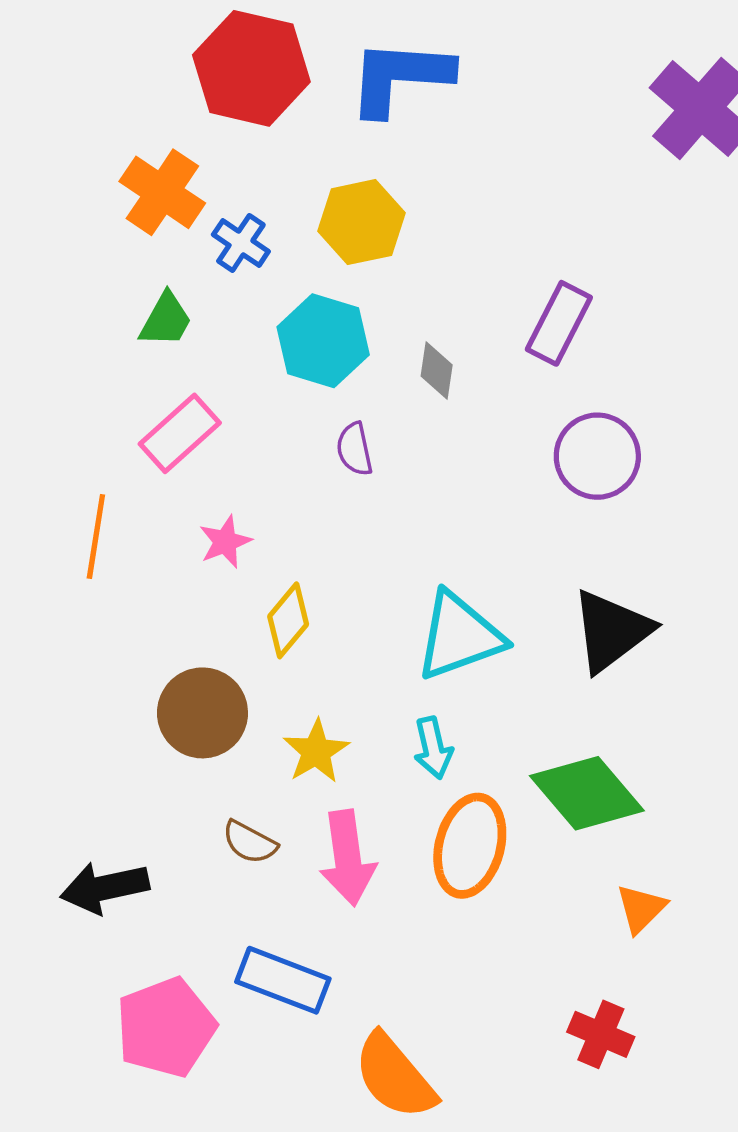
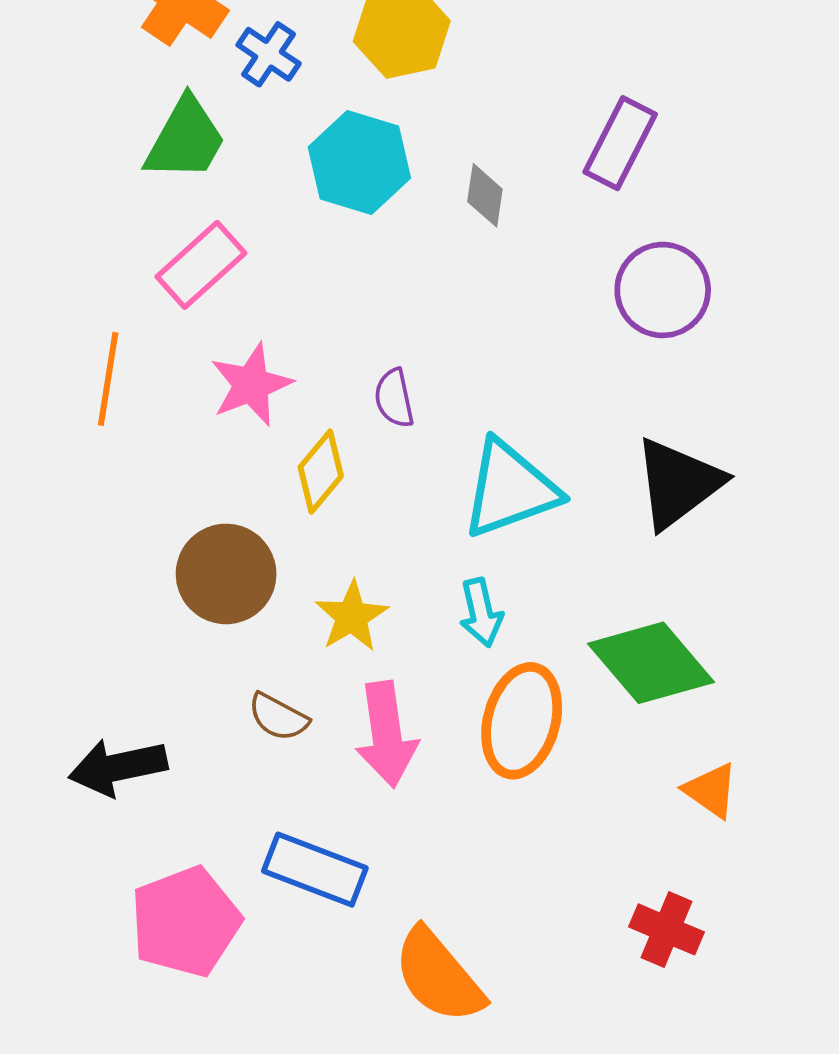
green trapezoid: (166, 320) -> (185, 139), size x1.4
purple semicircle: (354, 449) -> (394, 398), moved
pink star: (225, 542) -> (251, 385), size x1.4
orange triangle: (641, 909) -> (711, 790), turned -40

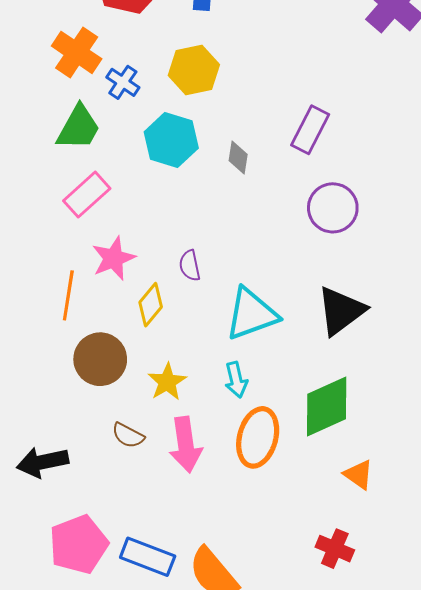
orange line: (108, 379) -> (68, 295), moved
green diamond: (651, 663) -> (327, 407), turned -74
blue rectangle: (315, 870) -> (148, 557), moved

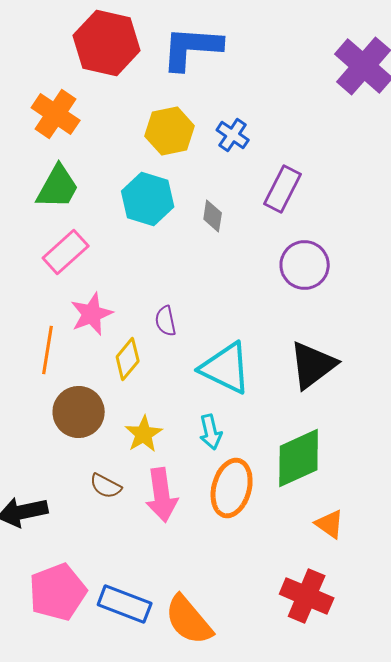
blue cross: (123, 82) -> (233, 135), moved
cyan triangle: (251, 314) -> (226, 368), turned 46
red cross: (335, 549) -> (307, 596), size x1.4

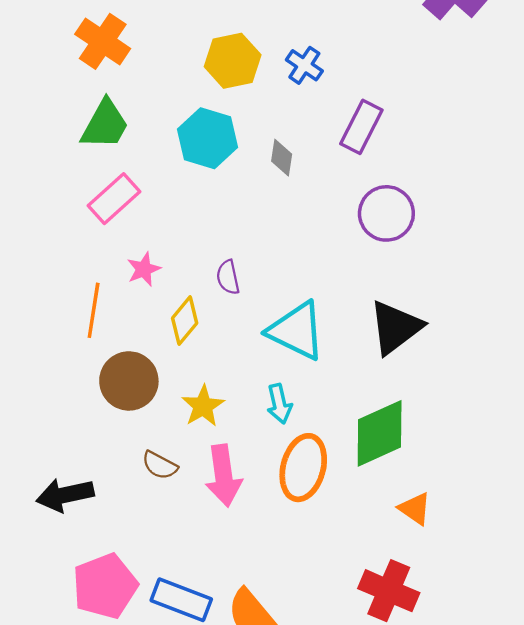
pink star: (92, 314) -> (144, 269), size x0.7

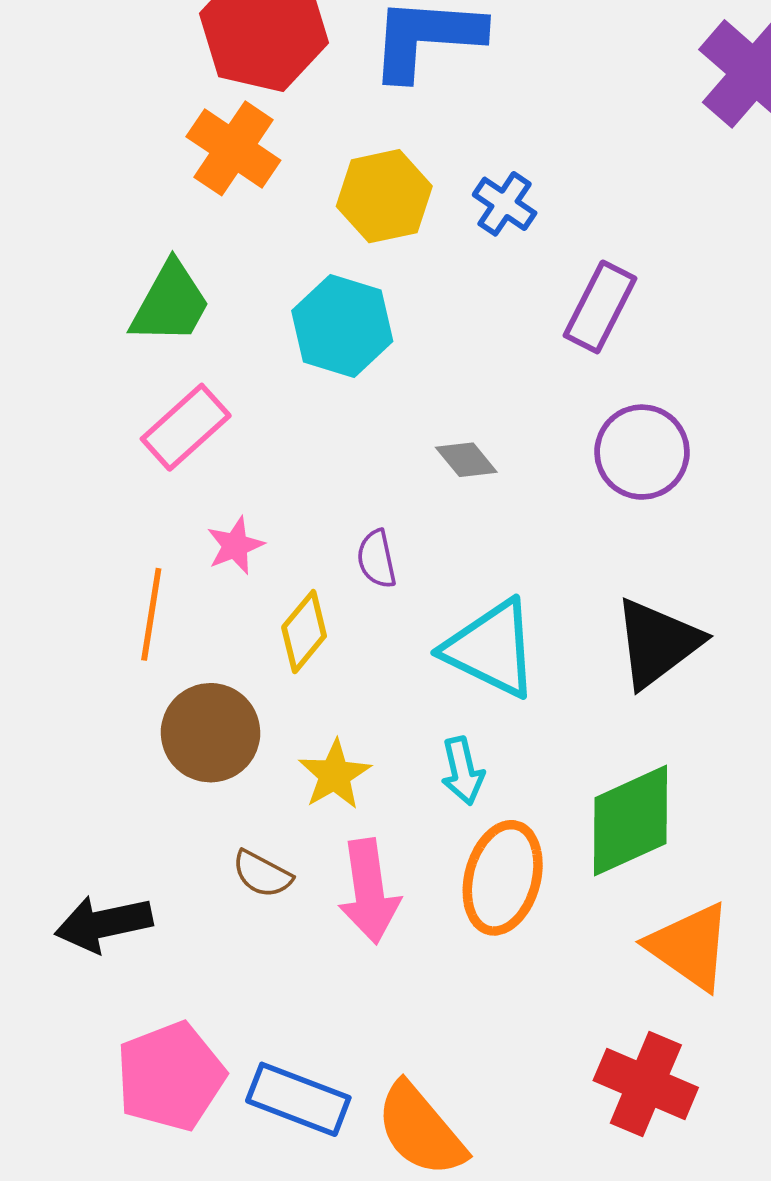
orange cross: (103, 41) -> (233, 148), moved
gray diamond: (282, 158) -> (466, 460), moved, turned -48
orange triangle: (415, 509) -> (690, 947), size x1.6

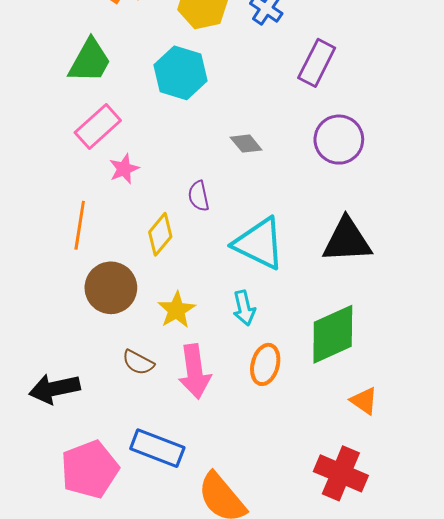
pink star: (235, 546) -> (124, 169), moved
black triangle: (657, 643) -> (347, 240), turned 34
orange ellipse: (503, 878) -> (265, 364), size x0.7
orange triangle: (690, 947) -> (364, 401), size x0.6
blue rectangle: (298, 1099) -> (157, 448), moved

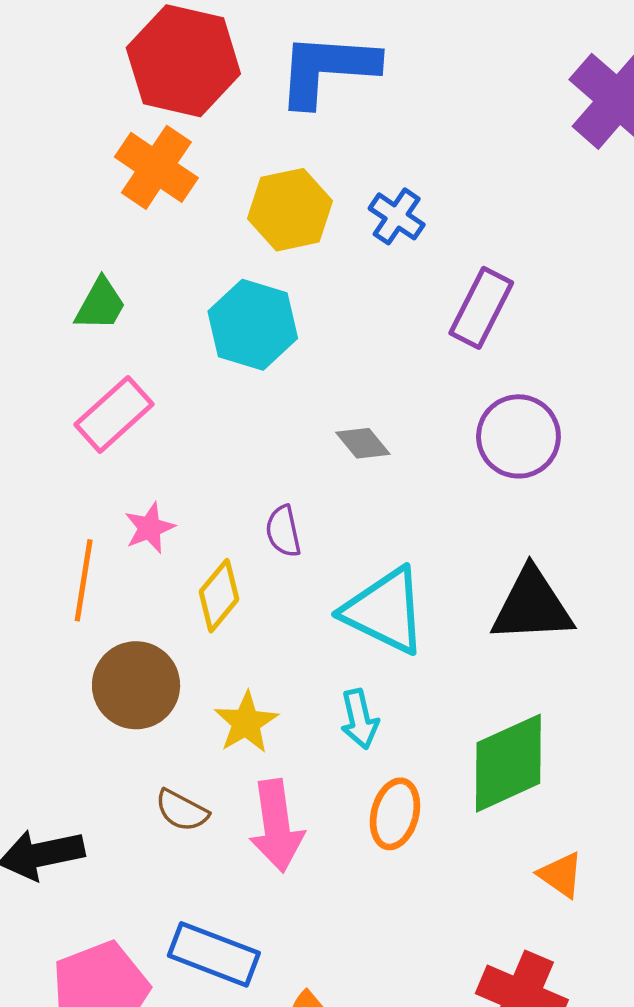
green trapezoid: (90, 61) -> (100, 304), size x0.7
pink star: (124, 169) -> (150, 528), moved

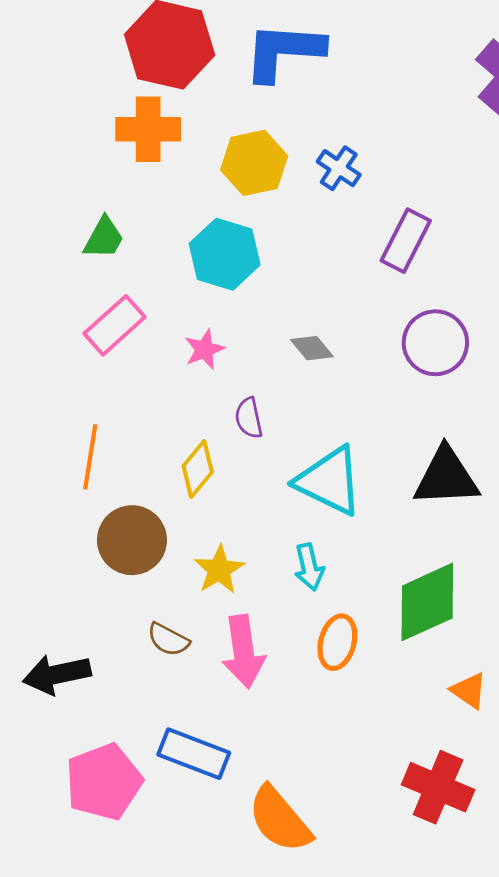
orange cross: (156, 167) -> (148, 129), turned -34
pink star: (150, 528) -> (204, 349), moved

